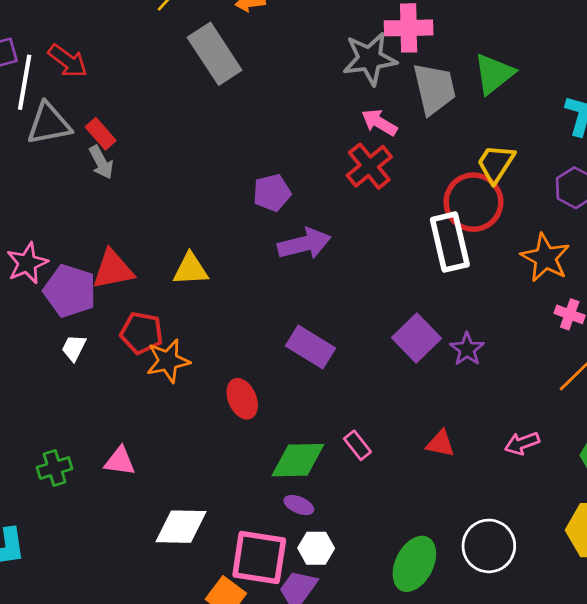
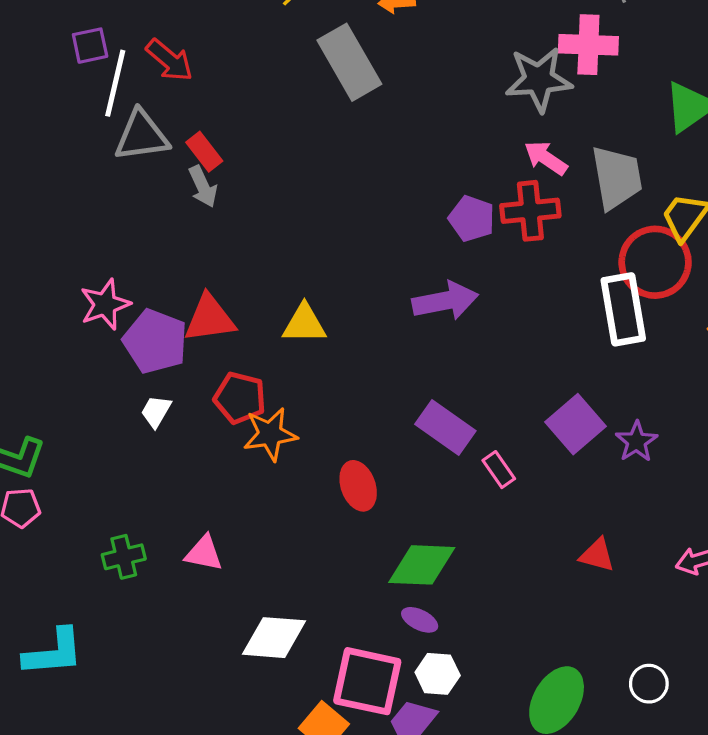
gray trapezoid: (434, 89) -> (617, 177), moved
red cross: (369, 166) -> (530, 211), turned 30
purple pentagon: (272, 193) -> (472, 219), moved, turned 30
pink rectangle: (357, 445) -> (499, 470), moved
white circle: (489, 546) -> (649, 684), size x0.6

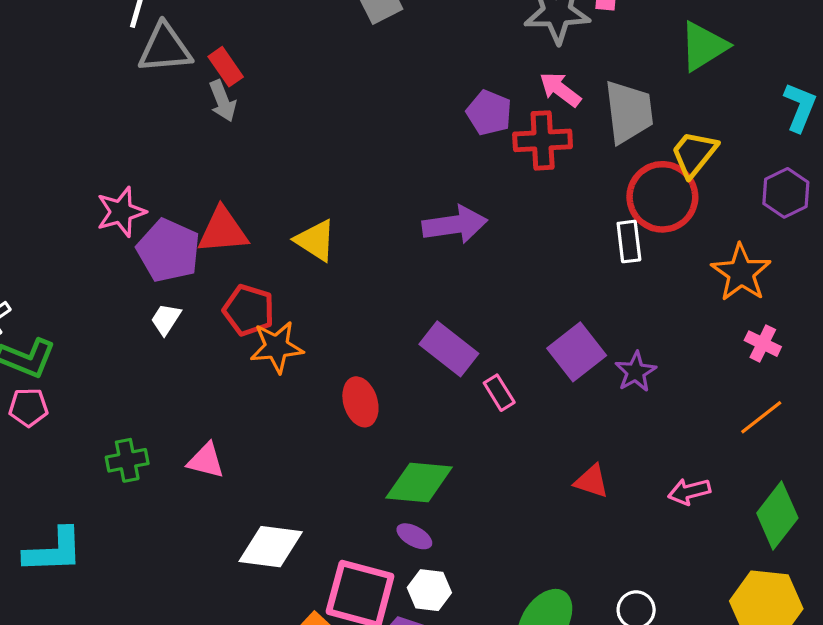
purple pentagon: (472, 219) -> (489, 113), moved
white rectangle: (623, 309) -> (629, 242), size x0.6
yellow triangle: (304, 324) -> (315, 240), turned 30

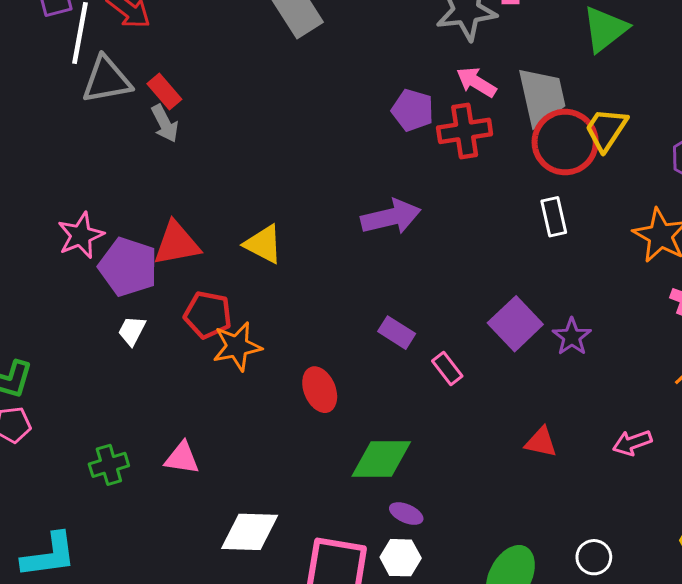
red circle: (662, 197) -> (565, 142), moved
purple rectangle: (449, 349) -> (397, 333), size x0.7
purple ellipse: (414, 536) -> (406, 514), moved

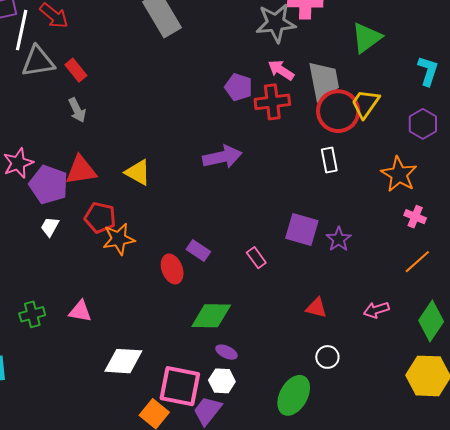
gray arrow: (165, 123) -> (77, 110), moved
purple square: (515, 324) -> (302, 229), turned -32
purple rectangle: (397, 333) -> (198, 250), moved
white circle: (594, 557) -> (327, 357), moved

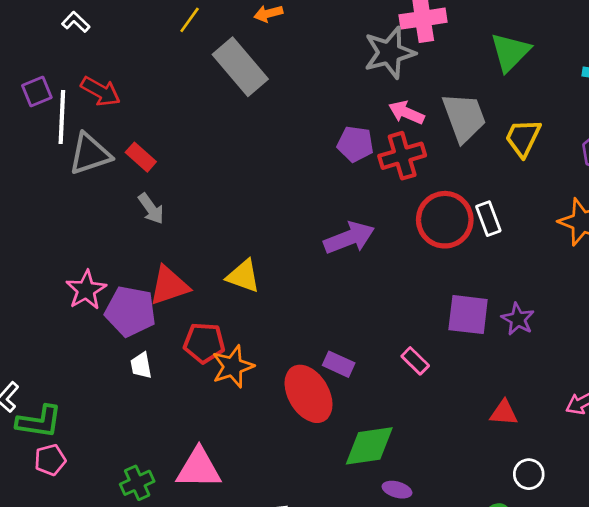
red circle: (338, 111) -> (445, 220), moved
white trapezoid: (50, 227) -> (141, 365), turned -30
red ellipse: (172, 269) -> (309, 394), size x1.5
pink triangle: (80, 311) -> (199, 468), size x1.5

